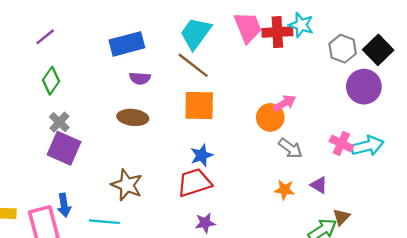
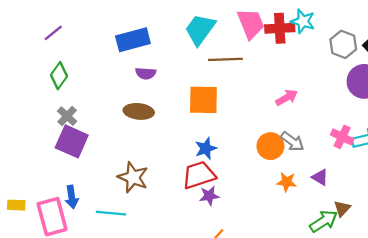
brown line: (193, 65) -> (225, 59), moved, turned -40
orange circle: (270, 117) -> (270, 146), moved
purple star: (205, 223) -> (209, 196), moved

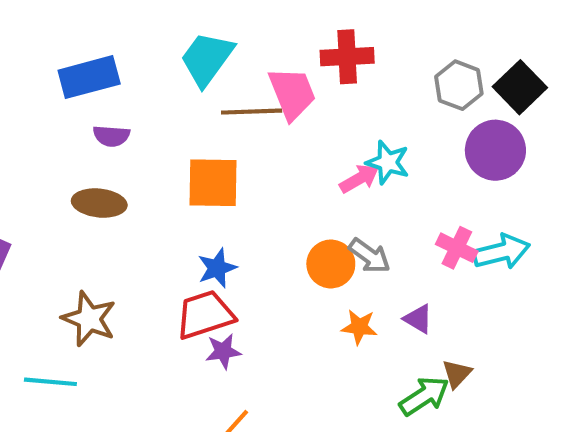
cyan star: (303, 21) -> (388, 162), moved
pink trapezoid: (251, 24) -> (292, 93), moved

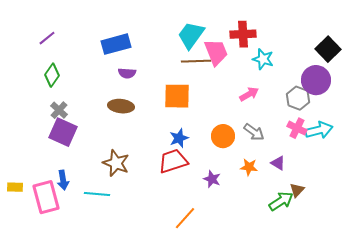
cyan trapezoid: (207, 59) -> (191, 35), moved
gray hexagon: (459, 85) -> (298, 98), moved
cyan star: (388, 162) -> (263, 59), moved
orange circle: (331, 264) -> (223, 136), moved
purple star: (223, 351) -> (212, 179), moved, turned 30

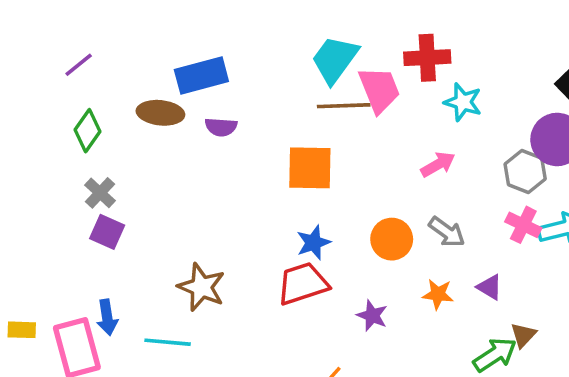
brown ellipse: (121, 106) -> (160, 113), moved
purple square: (63, 132) -> (107, 232), size x0.7

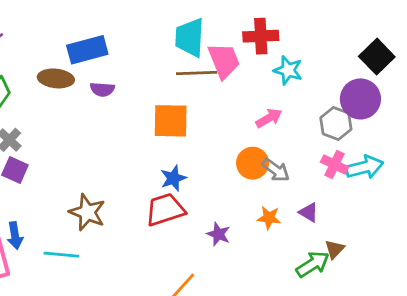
cyan trapezoid: (335, 59) -> (190, 37), turned -33
orange circle: (392, 239) -> (253, 163), moved

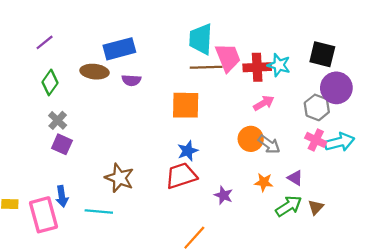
red cross: (261, 36) -> (257, 67), moved
black square: (377, 57) -> (322, 54), moved, turned -32
green arrow: (313, 264) -> (289, 206), moved

